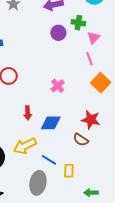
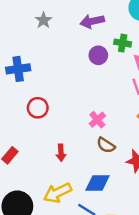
blue diamond: (51, 123) -> (98, 183), moved
brown semicircle: (81, 140) -> (106, 145), moved

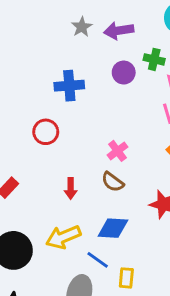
gray star: (43, 20) -> (82, 27), moved
blue cross: (18, 69) -> (69, 86), moved
brown semicircle: (106, 145) -> (113, 182), moved

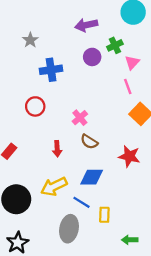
gray star: (82, 27) -> (30, 40), moved
green cross: (154, 59) -> (115, 45), turned -35
pink cross: (117, 151) -> (80, 118), moved

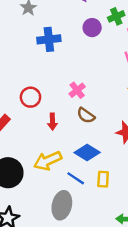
red circle: (35, 106) -> (30, 97), moved
blue diamond: (92, 177) -> (87, 152), turned 30
yellow rectangle: (104, 215) -> (103, 179), moved

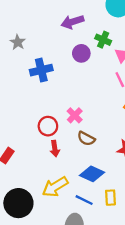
green cross: (116, 16) -> (103, 40), turned -35
red circle: (30, 97) -> (48, 126), moved

